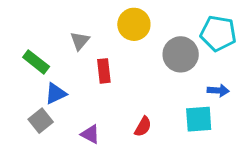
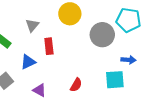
blue triangle: (56, 94) -> (28, 62), moved

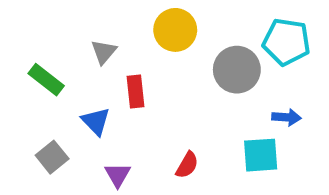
blue triangle: (28, 62) -> (96, 121), turned -49
purple triangle: (39, 90) -> (118, 175), turned 32

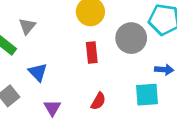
gray triangle: (104, 52) -> (27, 26), moved
red rectangle: (135, 92) -> (92, 53), moved

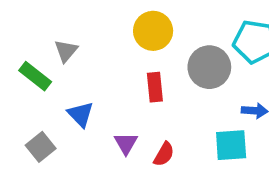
purple triangle: (52, 108) -> (126, 143), moved

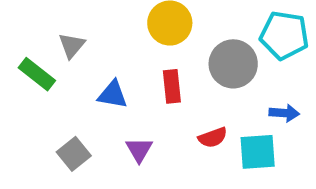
blue triangle: (81, 114) -> (113, 95), moved, turned -36
gray square: (41, 147) -> (74, 154), moved
red semicircle: (164, 154) -> (213, 137), moved, turned 40

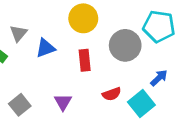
blue triangle: (113, 95) -> (45, 48), moved, turned -30
blue arrow: (284, 113) -> (159, 78), turned -48
cyan square: (258, 152) -> (141, 103), turned -35

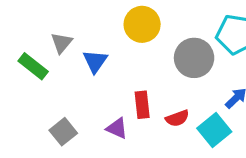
blue triangle: (45, 48) -> (95, 61), turned -35
red rectangle: (85, 60) -> (142, 105), moved
purple triangle: (63, 102) -> (117, 128), turned -36

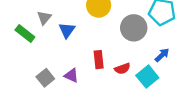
purple triangle: (117, 128) -> (71, 75), moved

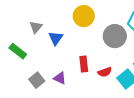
green rectangle: (25, 34) -> (18, 51), moved

